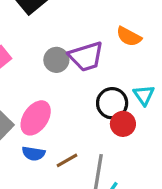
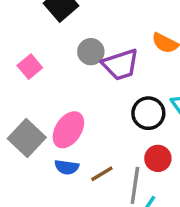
gray circle: (56, 60) -> (91, 52), moved
red circle: (123, 124) -> (158, 158), moved

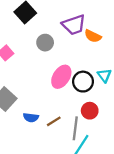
purple trapezoid: (120, 65) -> (74, 25), moved
pink ellipse: (68, 130) -> (61, 77), moved

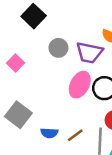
purple trapezoid: (74, 25) -> (89, 53), moved, turned 35

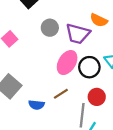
brown line: (75, 135) -> (61, 94), moved

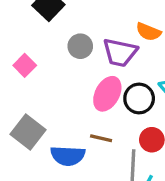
brown line: (61, 94) -> (101, 138), turned 49
blue semicircle: (36, 105) -> (68, 156), size x1.5

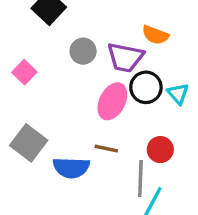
black circle: (139, 98) -> (146, 87), moved

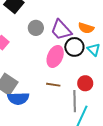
orange semicircle: (155, 35) -> (86, 28), moved
purple trapezoid: (125, 57) -> (61, 30), turned 40
blue semicircle: (71, 168) -> (18, 98), moved

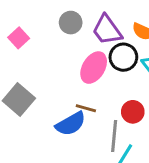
blue semicircle: (18, 98) -> (71, 124), moved, turned -35

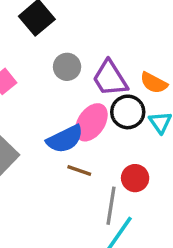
blue semicircle: (71, 124) -> (65, 139), moved

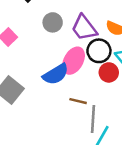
brown line: (79, 171) -> (78, 101), moved
red circle: (135, 178) -> (109, 72), moved

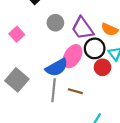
gray line: (93, 119) -> (54, 90), moved

